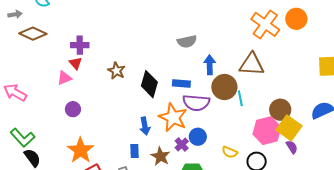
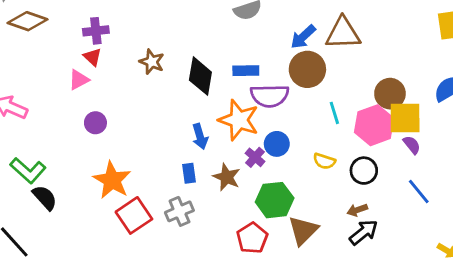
blue arrow: (210, 65) -> (303, 37), moved, turned -126
cyan line: (240, 98) -> (334, 113), moved
yellow square: (289, 128) -> (405, 118), turned -30

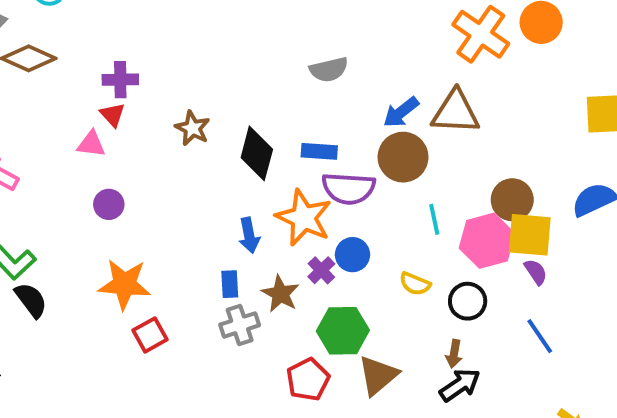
pink triangle: (79, 80) -> (91, 144), turned 30
orange star: (112, 180) -> (125, 284), turned -30
brown arrow: (357, 210) -> (454, 354), turned -66
gray cross: (179, 211) -> (240, 325), moved
red square: (134, 215) -> (150, 335), size x0.7

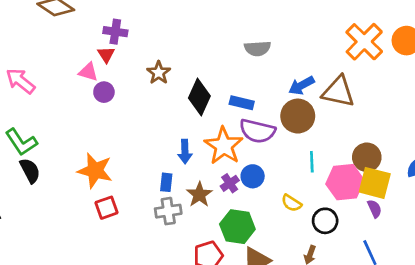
purple circle: (109, 204) -> (104, 92), moved

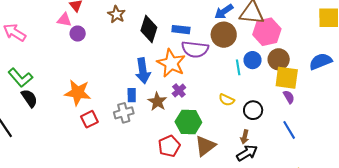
blue arrow: (185, 152) -> (143, 71), size x1.4
blue circle: (253, 176) -> (253, 60), moved
pink hexagon: (345, 182) -> (267, 32), moved
gray cross: (168, 211) -> (124, 113), moved

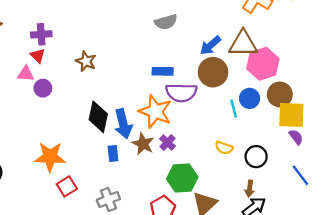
black diamond: (149, 29) -> (98, 117), moved
brown star: (157, 101) -> (143, 144), moved
gray cross: (124, 113) -> (108, 199), moved

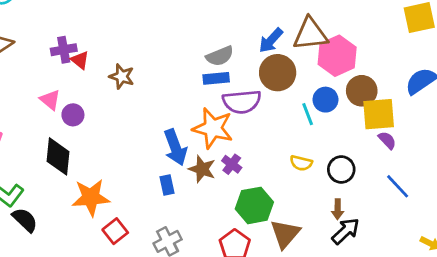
gray semicircle: (166, 22) -> (220, 56), moved
red triangle: (38, 56) -> (80, 60), moved
pink triangle: (26, 74) -> (50, 100), turned 42
black diamond: (98, 117) -> (58, 156), moved

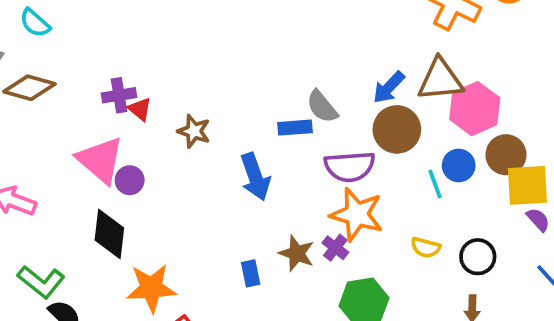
gray semicircle: (220, 56) -> (322, 107), turned 72
blue rectangle: (216, 78) -> (295, 128), moved
pink triangle: (50, 100) -> (100, 160), size x1.8
orange star: (213, 128) -> (357, 214), moved
blue arrow: (175, 147) -> (255, 177), moved

